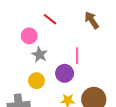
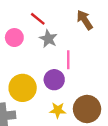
gray star: (40, 55) -> (48, 39), moved
yellow circle: (36, 81) -> (23, 88), size x1.5

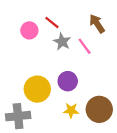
pink circle: (14, 38) -> (29, 30), moved
pink line: (68, 60) -> (85, 46), moved, turned -36

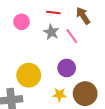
red line: (52, 23) -> (53, 13), moved, turned -32
purple circle: (68, 81) -> (67, 68), moved

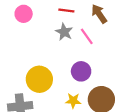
pink circle: (22, 22) -> (24, 14), moved

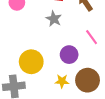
pink line: (87, 36) -> (92, 37), moved

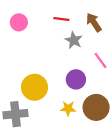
gray star: (54, 19) -> (74, 40), moved

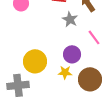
yellow star: (68, 109) -> (65, 72), moved

